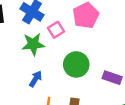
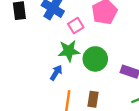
green star: (33, 44) -> (69, 51), moved

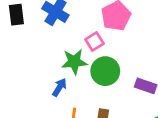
pink square: (76, 26) -> (94, 41), moved

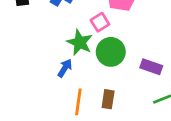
green star: (74, 62) -> (80, 42), turned 30

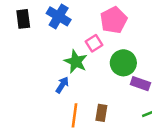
green circle: (111, 52) -> (123, 63), moved

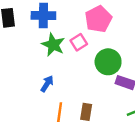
blue cross: (59, 16) -> (43, 15), turned -30
green star: (76, 62) -> (53, 45), moved

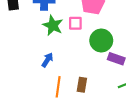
pink square: (79, 42) -> (75, 23), turned 32

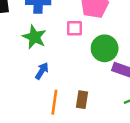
green star: (53, 25) -> (34, 37), moved

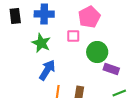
blue arrow: (42, 71) -> (47, 70), size x1.5

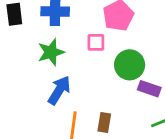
green star: (41, 43) -> (51, 52), turned 30

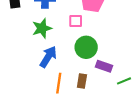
green circle: (130, 65) -> (86, 47), moved
purple rectangle: (149, 89) -> (104, 66), moved

